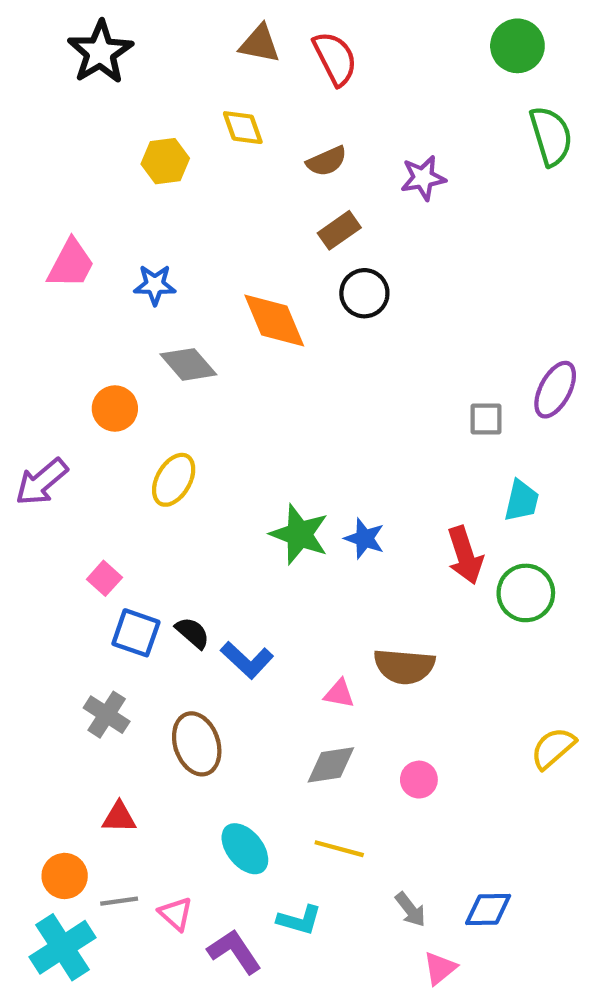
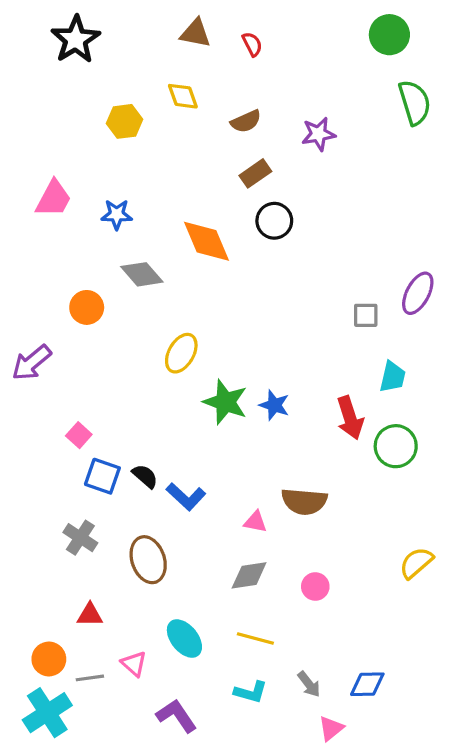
red semicircle: (335, 58) -> (252, 44), size x0.6
yellow ellipse: (174, 480) -> (181, 353), moved
pink triangle: (176, 914) -> (134, 664), moved
cyan L-shape: (299, 920) -> (251, 692), moved

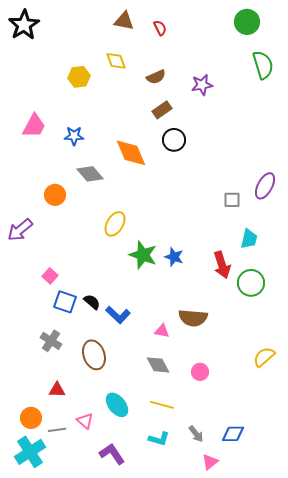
black star: (76, 39) -> (24, 25), moved
gray diamond: (249, 575) -> (158, 365), turned 70

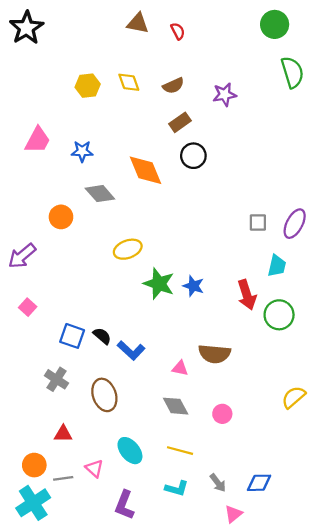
yellow diamond: (116, 61) -> (129, 82), moved
purple ellipse: (265, 186) -> (295, 224), moved
yellow ellipse: (115, 224) -> (128, 249), turned 40
pink square: (50, 276) -> (28, 307), moved
purple L-shape: (112, 454) -> (124, 505), turned -124

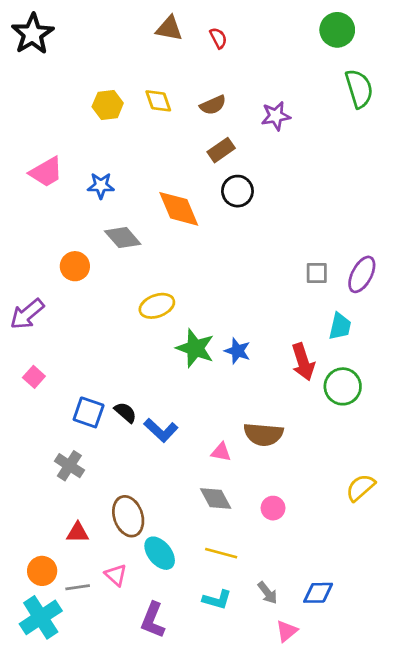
pink trapezoid: (38, 140) -> (46, 172), turned 32
brown ellipse: (104, 395) -> (128, 516), moved

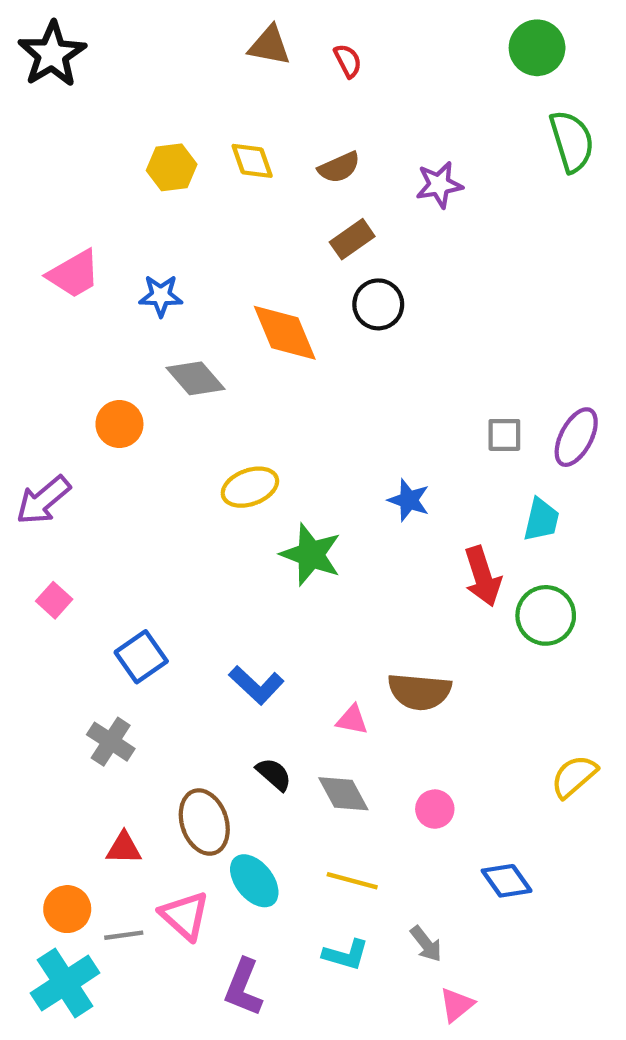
blue star: (237, 351) -> (409, 500), moved
blue square: (89, 412) -> (141, 657), turned 36
black semicircle: (125, 412) -> (274, 774), moved
pink triangle: (116, 575) -> (185, 916), size x1.4
blue diamond: (318, 593) -> (507, 881), moved, turned 56

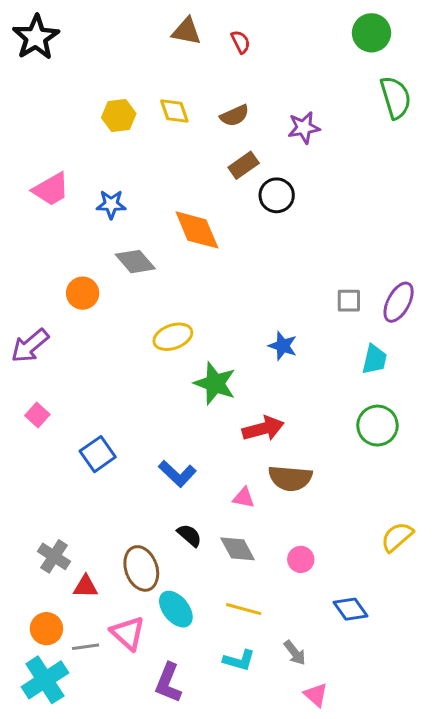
black circle: (378, 304) -> (277, 195), moved
red arrow: (483, 576) -> (263, 429), moved, turned -87
gray cross: (111, 742) -> (54, 556), moved
pink triangle: (457, 1005) -> (316, 695), turned -40

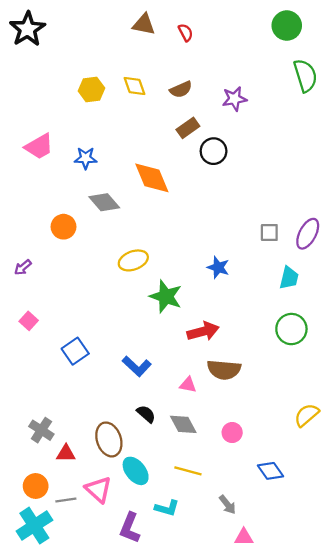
purple arrow: (30, 346) -> (23, 267), size x0.6
cyan L-shape: (239, 660) -> (167, 508), moved
pink triangle: (316, 695) -> (244, 537), turned -42

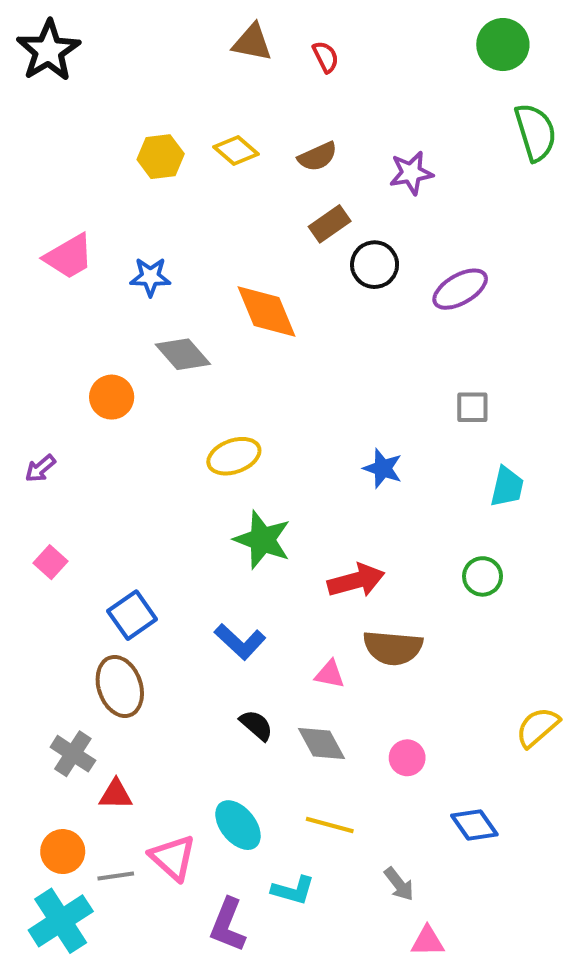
yellow diamond: (134, 86) -> (236, 151), turned -30
purple ellipse: (308, 234) -> (460, 289), moved, turned 32
green star: (166, 296) -> (262, 540), moved
green circle: (291, 329) -> (483, 576), moved, size x0.7
brown ellipse: (109, 439) -> (120, 686), moved

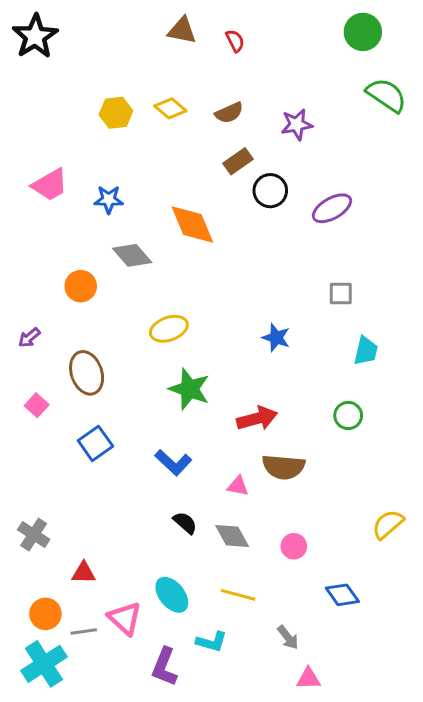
green semicircle: (536, 132) -> (386, 95), turned -39
brown ellipse: (120, 686) -> (87, 373), moved
gray cross: (73, 754) -> (34, 535), moved

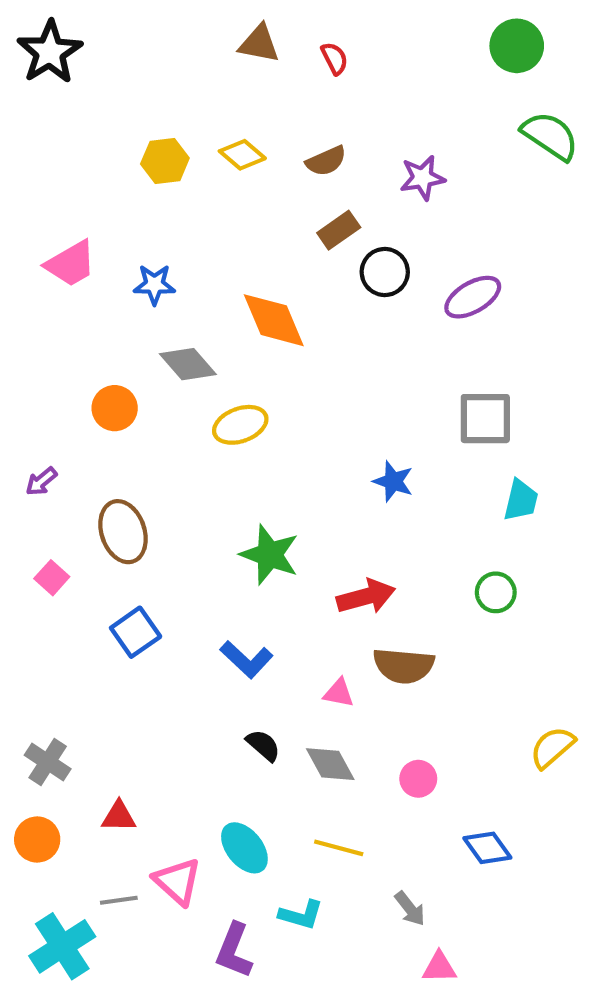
gray square: (341, 294) -> (485, 419), size x1.6
yellow ellipse: (169, 329) -> (240, 425), moved
orange circle: (45, 614) -> (37, 839), moved

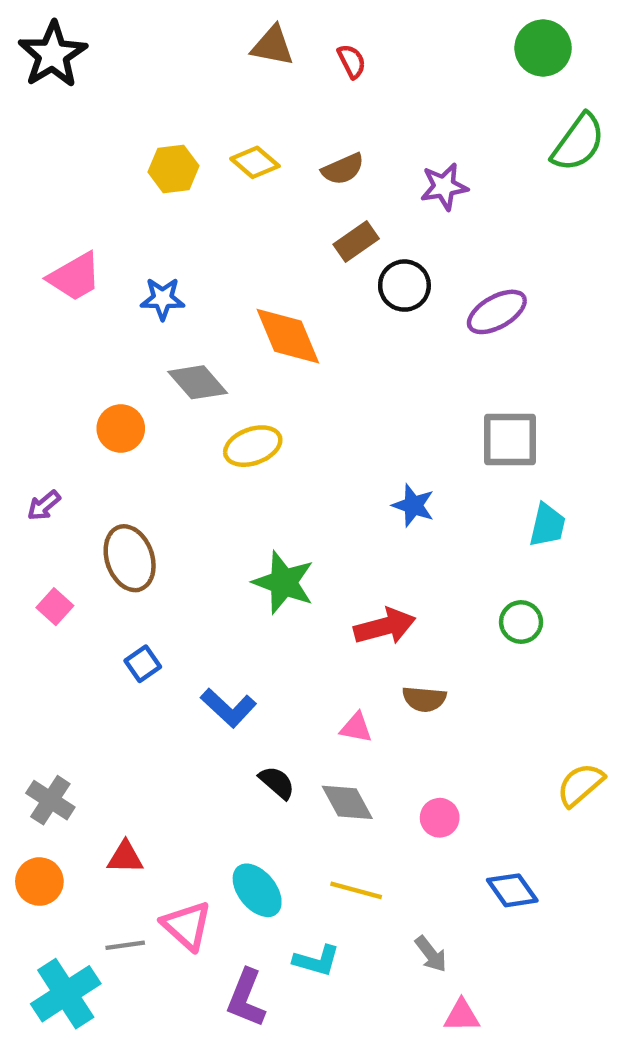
green semicircle: (550, 136) -> (578, 143), turned 92
blue square: (136, 632) -> (143, 664), size x0.7
blue L-shape: (247, 659) -> (229, 708), moved
brown semicircle: (404, 666) -> (424, 699), size x0.7

